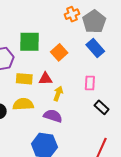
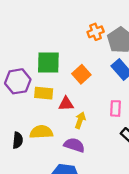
yellow rectangle: (24, 79) -> (44, 93), moved

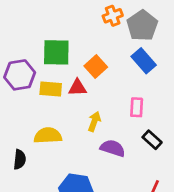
red triangle: (66, 104) -> (77, 88), moved
black semicircle: (18, 140) -> (20, 159), moved
purple semicircle: (74, 145) -> (113, 148), moved

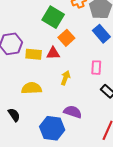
green square: (56, 52) -> (53, 17), moved, turned 30
purple semicircle: (113, 148) -> (73, 112), moved
black semicircle: (20, 159) -> (14, 115), moved, turned -40

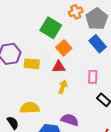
red triangle: (53, 53) -> (59, 67), moved
yellow semicircle: (32, 88) -> (30, 108), moved

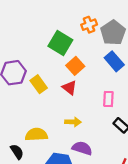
yellow rectangle: (32, 64) -> (39, 84), turned 49
red triangle: (59, 67) -> (70, 88), turned 40
yellow arrow: (63, 87) -> (73, 122), moved, turned 72

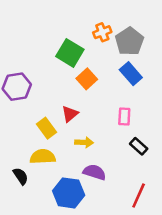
yellow rectangle: (39, 84) -> (47, 128), moved
red triangle: (70, 88) -> (70, 114), moved, turned 42

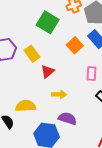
orange square: (87, 79) -> (75, 45), moved
yellow rectangle: (47, 128) -> (32, 54), moved

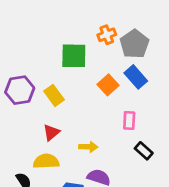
green square: (48, 22) -> (74, 56), turned -30
red triangle: (48, 71) -> (51, 132), moved

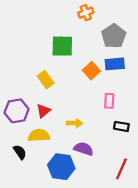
orange cross: (107, 35) -> (86, 13), moved
blue rectangle: (136, 77) -> (115, 64), turned -54
purple hexagon: (20, 90) -> (17, 111), moved
black rectangle: (144, 151) -> (121, 126), turned -32

